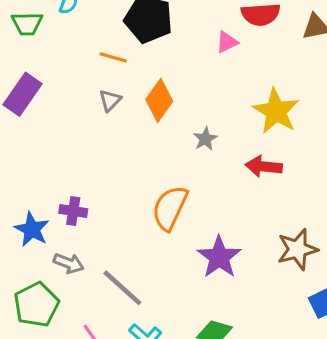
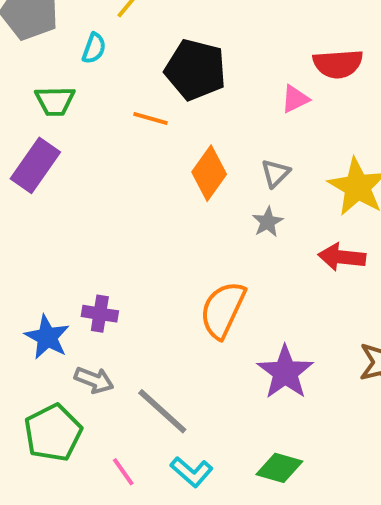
green trapezoid: (27, 24) -> (55, 101), moved
gray triangle: (110, 100) -> (275, 173), moved

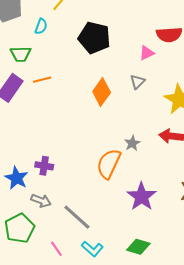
orange line: (151, 119) -> (42, 80), moved, turned -30
gray triangle: (275, 173) -> (137, 82), moved
gray star: (268, 222) -> (132, 143), moved

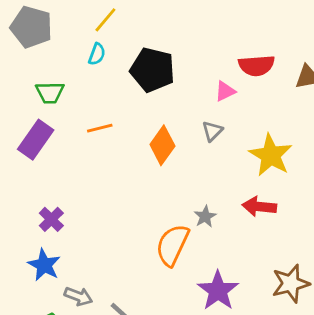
cyan semicircle: (41, 26) -> (97, 54), moved
orange line: (42, 80) -> (100, 128), moved
purple cross: (44, 166) -> (51, 219), moved, turned 36

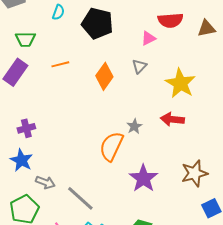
purple cross: (51, 219) -> (26, 128), turned 30

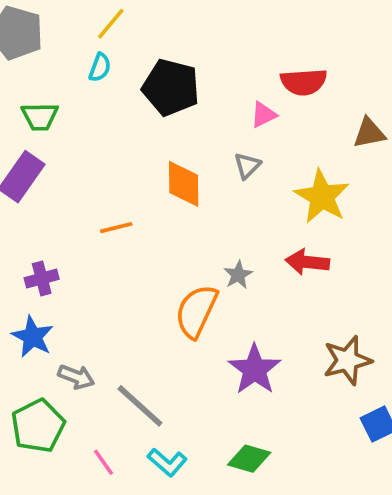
brown triangle: (206, 28) -> (369, 133), moved
orange line: (60, 64) -> (116, 228), moved
orange diamond: (104, 76) -> (184, 184), turned -36

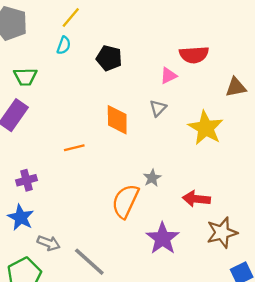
black pentagon: (171, 87) -> (109, 58), size x0.7
red arrow: (307, 262) -> (196, 199), moved

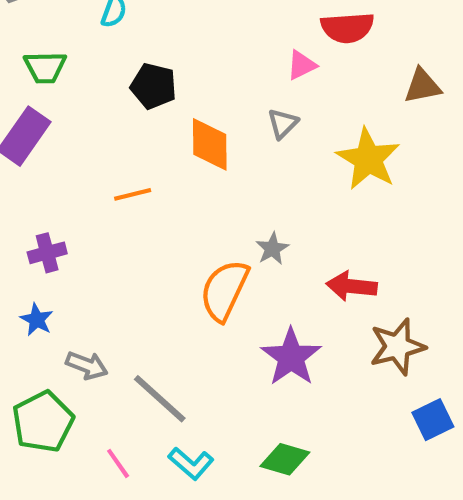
black pentagon: (109, 58) -> (153, 86), moved
blue star: (21, 217) -> (37, 320), size x0.7

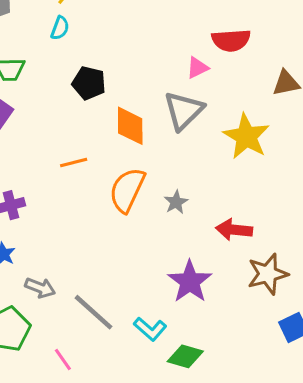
gray triangle: (283, 124) -> (184, 111), size x1.8
orange semicircle: (224, 290) -> (127, 190), moved
cyan L-shape: (191, 463) -> (150, 329), moved

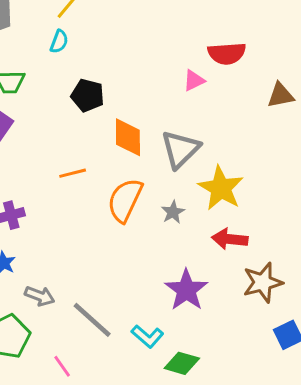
gray triangle: (184, 111) -> (180, 149), moved
yellow star: (246, 136) -> (221, 188), moved

